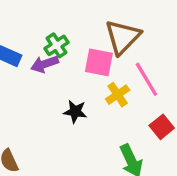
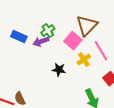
pink square: (99, 62) -> (73, 41), turned 30

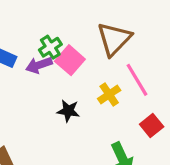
pink square: (73, 41) -> (70, 60), moved

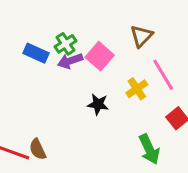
brown triangle: (114, 39) -> (141, 36), size x0.7
green cross: (50, 47) -> (66, 44), moved

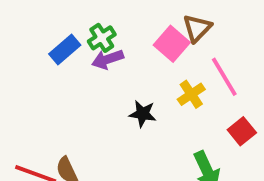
blue rectangle: (36, 53) -> (65, 50), turned -65
pink square: (100, 56) -> (172, 44), moved

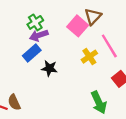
blue rectangle: (65, 50) -> (32, 53), moved
black star: (143, 114) -> (49, 68), moved

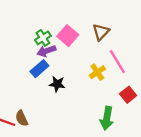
pink square: (78, 26) -> (68, 36), moved
green arrow: (99, 102) -> (107, 118), turned 35

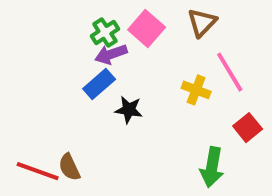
yellow cross: (97, 72) -> (196, 90), turned -35

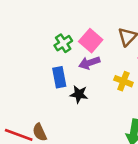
purple arrow: (111, 54) -> (89, 63), moved
blue rectangle: (99, 84) -> (59, 77), turned -60

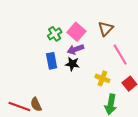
yellow cross: (123, 81) -> (102, 78), moved
black star: (79, 94) -> (72, 64), moved

